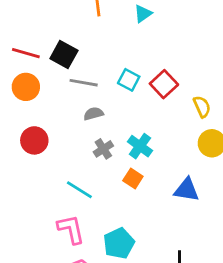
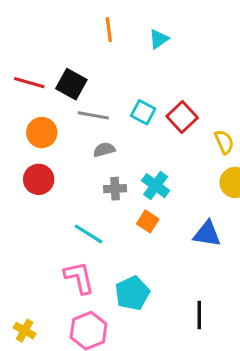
orange circle: (26, 87) -> (42, 133), moved
gray cross: (103, 149) -> (115, 189), turned 30

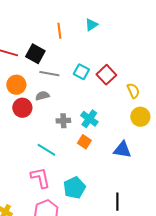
orange line: (109, 30) -> (59, 31), moved
gray semicircle: (104, 150) -> (42, 96), moved
red circle: (39, 179) -> (22, 108), moved

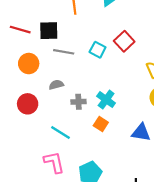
black square: (35, 54) -> (49, 31), turned -30
red square: (106, 75) -> (124, 41), moved
gray semicircle: (42, 96) -> (56, 85), moved
red circle: (22, 108) -> (28, 104), moved

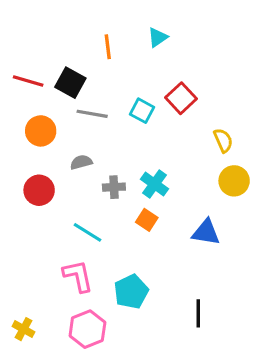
black square: (49, 31) -> (70, 83), turned 30

